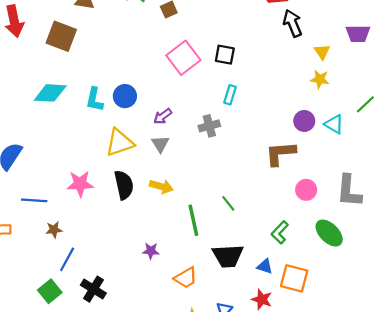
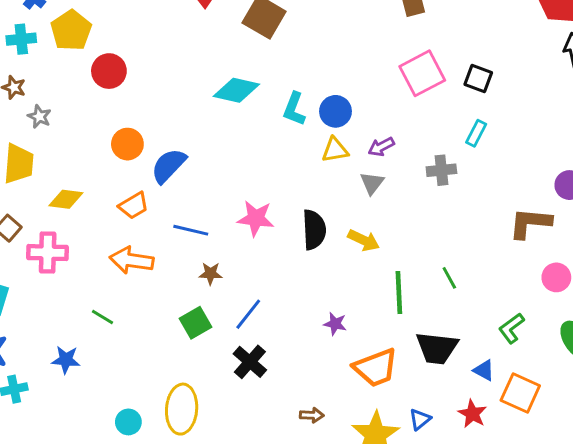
yellow triangle: (120, 143) -> (335, 150), moved, size x0.7
blue line: (67, 259) -> (248, 314), moved
orange trapezoid: (186, 278) -> (376, 368), size x1.4
green square: (50, 291) -> (196, 323), moved

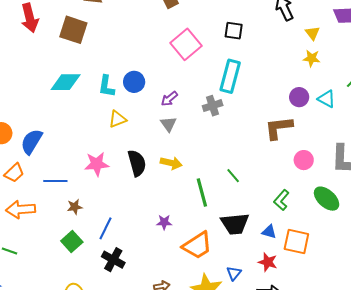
black square: (478, 79) -> (234, 31), moved
cyan rectangle: (476, 133) -> (230, 76), size x1.8
yellow triangle: (335, 150) -> (117, 119), moved

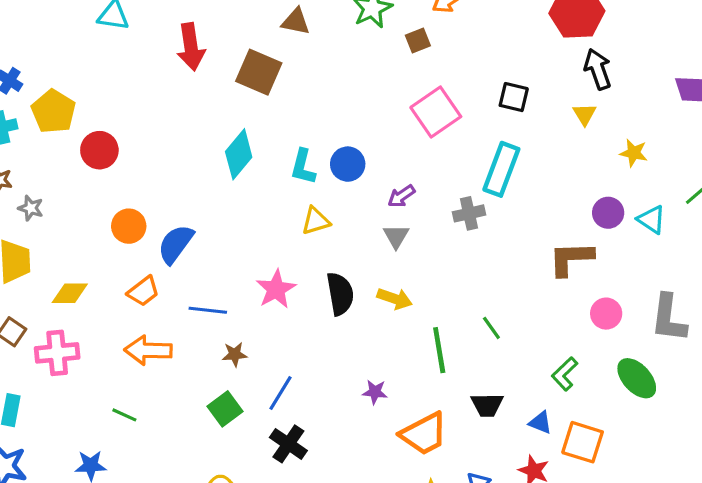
yellow triangle: (313, 33) -> (585, 114), moved
cyan diamond: (66, 82) -> (239, 154), turned -56
pink star: (97, 164) -> (276, 289), turned -30
black trapezoid: (235, 224) -> (487, 405), size x0.7

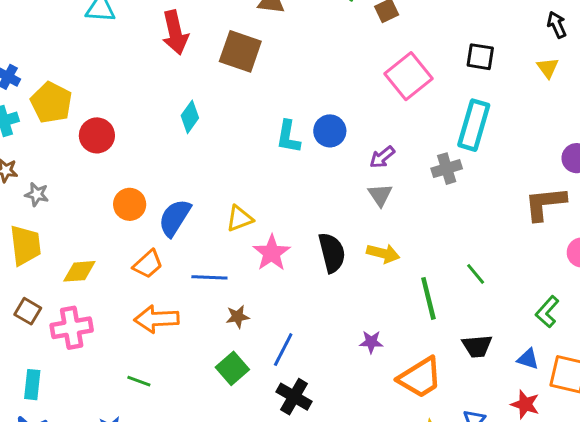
black arrow: (598, 69) -> (557, 25), size x0.7
cyan diamond: (239, 154) -> (190, 117), moved, size x0.7
yellow triangle: (316, 221) -> (239, 219), moved

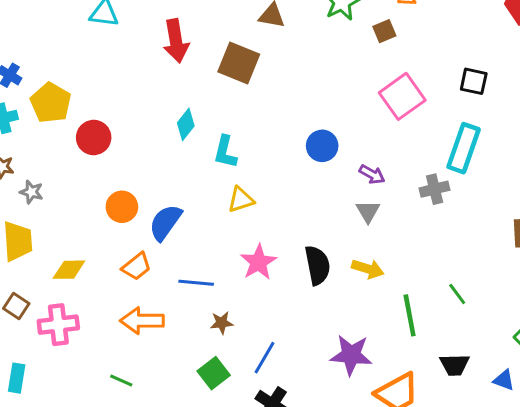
cyan L-shape: (288, 137) -> (225, 152), moved
purple arrow: (382, 157) -> (372, 174), turned -115
yellow triangle: (239, 219) -> (241, 200), moved
purple star: (371, 342) -> (351, 355), size x1.8

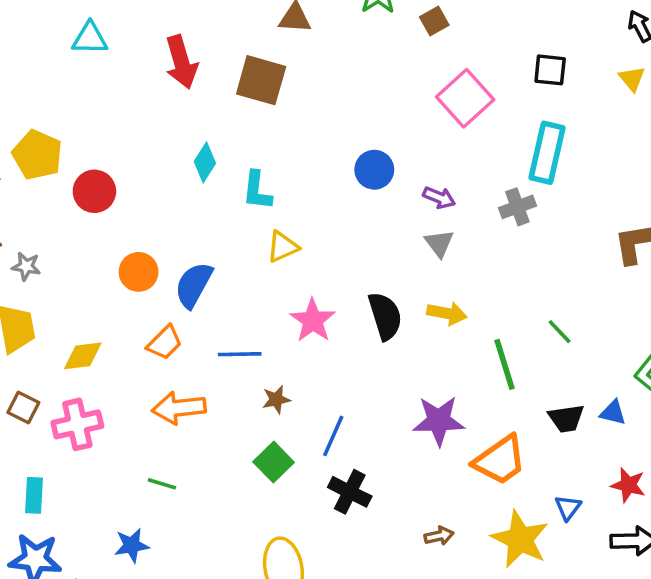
blue triangle: (504, 380) -> (613, 413), moved

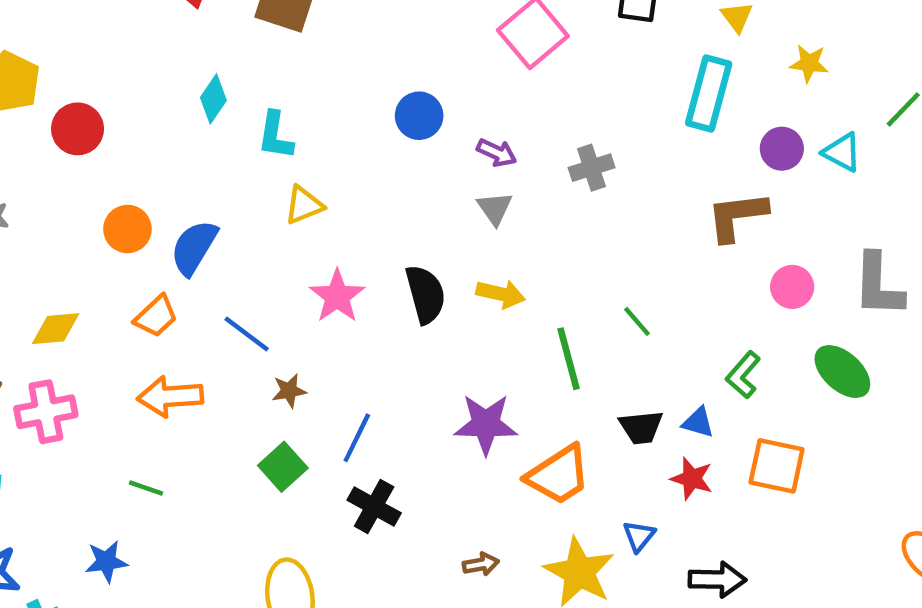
cyan rectangle: (547, 153) -> (709, 93), moved
blue line: (240, 354) -> (247, 334), turned 36
red star: (628, 485) -> (692, 479), moved

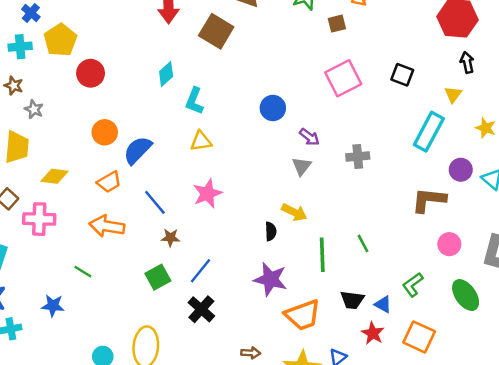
black semicircle: (426, 294) -> (271, 231), moved, size x0.6

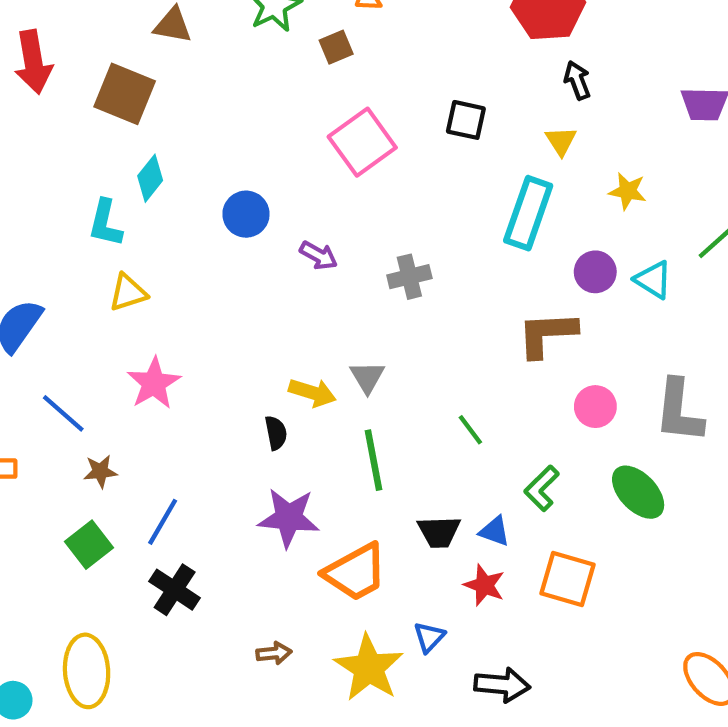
cyan diamond: (166, 74) -> (150, 178), moved
gray triangle: (302, 166) -> (367, 377), moved
green line: (363, 243) -> (470, 430), moved

